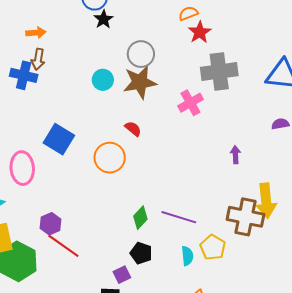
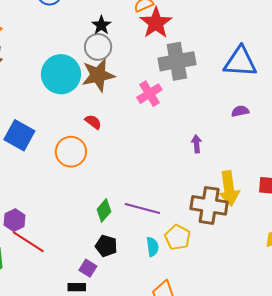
black star: (104, 19) -> (101, 25), moved
red star: (200, 32) -> (156, 23), size x1.4
cyan circle: (103, 80) -> (61, 74), size x1.8
purple square: (122, 275) -> (88, 268), turned -30

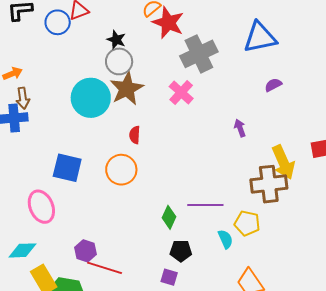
red semicircle: (93, 122) -> (135, 135), turned -108

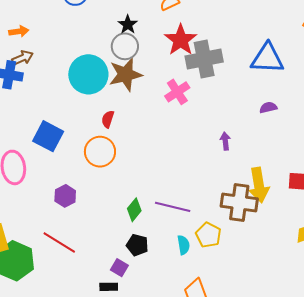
red star: (168, 23) -> (181, 40), moved
brown arrow: (23, 98) -> (23, 58), turned -120
red semicircle: (135, 135) -> (108, 119), moved
purple hexagon: (85, 251) -> (65, 196), moved

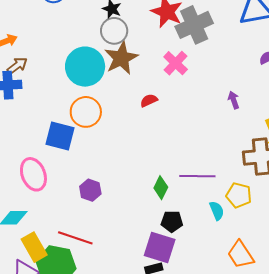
red semicircle: (108, 119) -> (149, 100), moved, turned 60
orange circle: (100, 152) -> (86, 112), moved
red line: (59, 243) -> (75, 238), moved
purple square: (119, 268) -> (160, 247), size x1.8

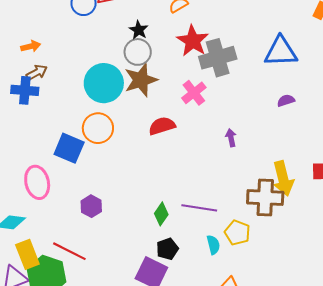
red semicircle: (149, 100) -> (162, 126), size x1.5
purple arrow: (234, 100) -> (231, 138), moved
black pentagon: (172, 221) -> (167, 249), turned -30

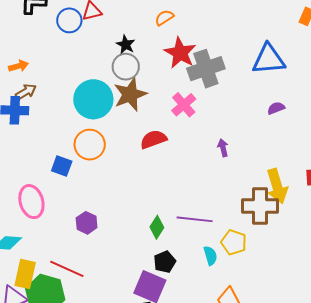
blue square: (69, 148) -> (62, 166), size x0.7
yellow rectangle: (27, 254) -> (25, 274), turned 36

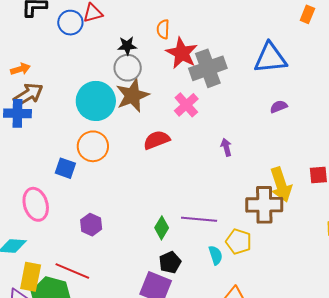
orange semicircle: (164, 18) -> (163, 29), moved, turned -54
black star: (126, 45) -> (127, 46), turned -30
brown arrow: (26, 92) -> (28, 95), size x1.4

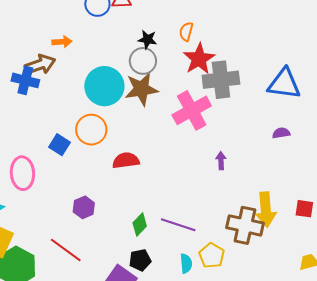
orange arrow: (20, 69) -> (62, 42), moved
pink cross: (186, 105) -> (192, 110), size x1.5
red semicircle: (157, 140) -> (126, 160), moved
purple hexagon: (91, 225) -> (84, 207), moved
red line: (72, 271) -> (66, 250), moved

